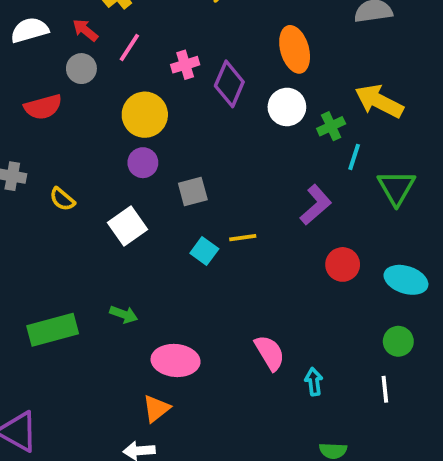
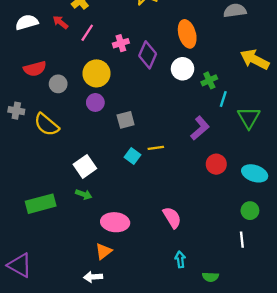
gray circle: (81, 69) -> (58, 84), moved
yellow arrow: (379, 101) -> (255, 59), moved
yellow semicircle: (62, 199) -> (47, 125), size x1.6
white square: (128, 226) -> (85, 166), moved
cyan arrow: (314, 382) -> (180, 259), moved

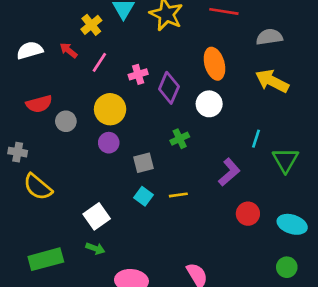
yellow arrow: (255, 59) -> (272, 81), moved
green cross: (209, 80) -> (180, 139), moved
yellow semicircle: (47, 125) -> (38, 187), moved
cyan square: (133, 156) -> (144, 196), moved

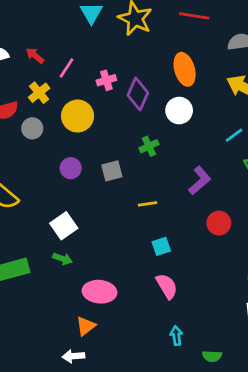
yellow cross: (91, 25) -> (39, 93), moved
cyan line: (256, 139) -> (234, 135), moved, turned 36
purple circle: (109, 143) -> (71, 168), moved
cyan square: (144, 196) -> (161, 246), moved, turned 36

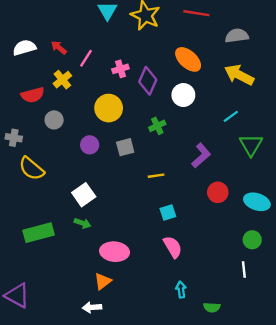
orange ellipse: (185, 69) -> (188, 59), turned -32
yellow circle: (78, 116) -> (109, 108), moved
gray circle: (32, 128) -> (54, 120), moved

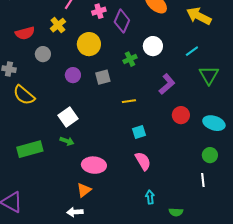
yellow cross: (62, 80) -> (58, 25), moved
white circle: (183, 95) -> (153, 46), moved

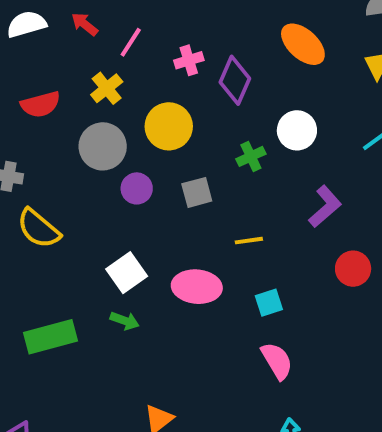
gray circle: (43, 54) -> (103, 146), moved, size x1.5
pink ellipse: (94, 165) -> (197, 287), moved

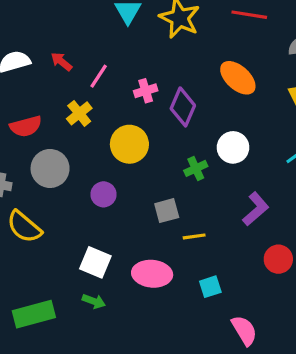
gray circle: (103, 146) -> (50, 168), moved
gray square: (197, 192) -> (167, 211), moved
white square: (127, 273) -> (95, 262), turned -32
pink semicircle: (277, 361) -> (244, 330), moved

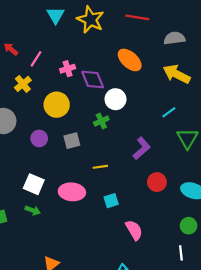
purple diamond: (183, 107) -> (93, 80), turned -45
white circle: (233, 147) -> (115, 99), moved
gray square: (167, 211) -> (72, 141), moved

